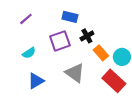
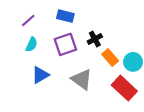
blue rectangle: (70, 17) -> (65, 16), moved
cyan semicircle: (29, 53) -> (32, 44), moved, turned -32
blue triangle: (36, 81) -> (40, 75), moved

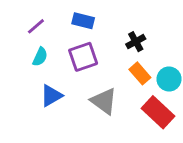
black cross: (95, 39) -> (136, 42), moved

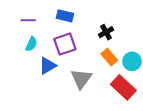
purple line: (36, 26) -> (28, 20), turned 40
blue triangle: (51, 96) -> (48, 66), moved
gray triangle: (104, 101) -> (81, 79), turned 30

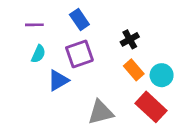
blue rectangle: (65, 16) -> (79, 20), turned 42
gray triangle: (81, 79) -> (101, 112), moved, turned 40

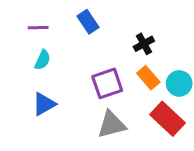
purple square: (79, 54) -> (107, 83), moved
blue triangle: (58, 80) -> (44, 104), moved

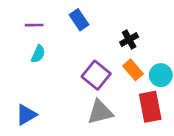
purple square: (107, 83) -> (96, 75), turned -32
blue triangle: (44, 104) -> (26, 115), moved
red rectangle: (167, 119) -> (150, 107), turned 36

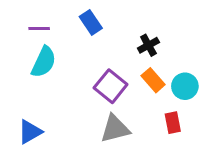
cyan semicircle: (38, 54) -> (44, 62), size x1.5
red rectangle: (150, 107) -> (173, 123), size x0.6

